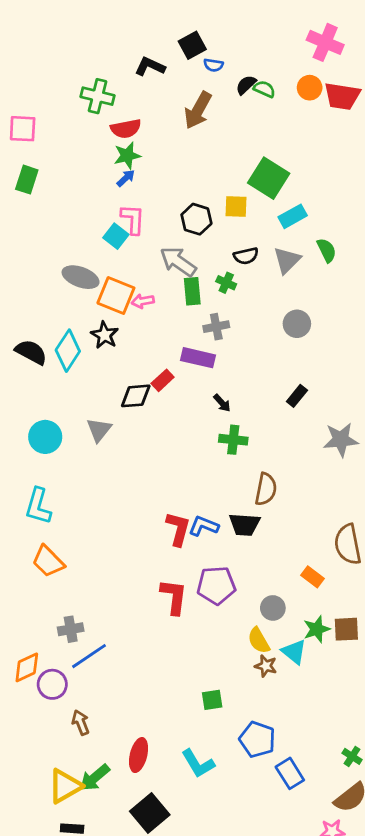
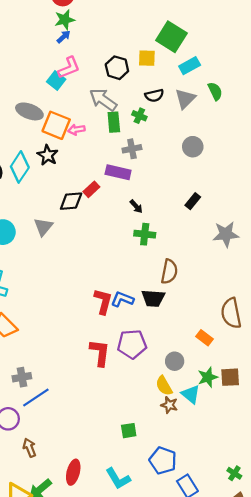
pink L-shape: (133, 219) -> (69, 68), turned 65

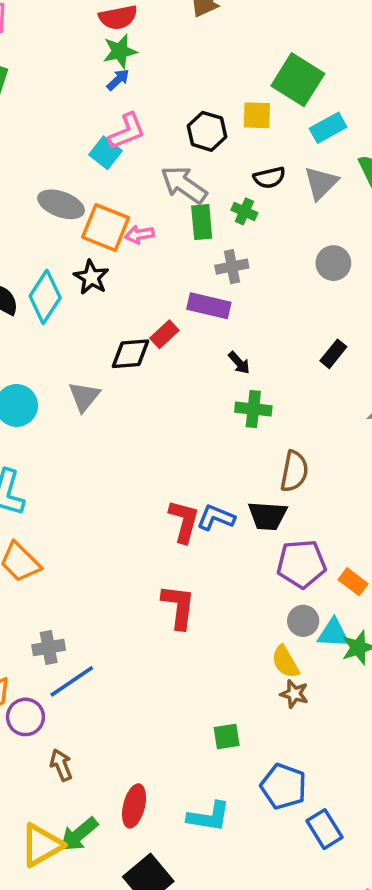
purple pentagon: (132, 344) -> (301, 564), moved
cyan triangle: (191, 394) -> (333, 633), moved, turned -36
cyan L-shape: (118, 479) -> (209, 817), turned -50

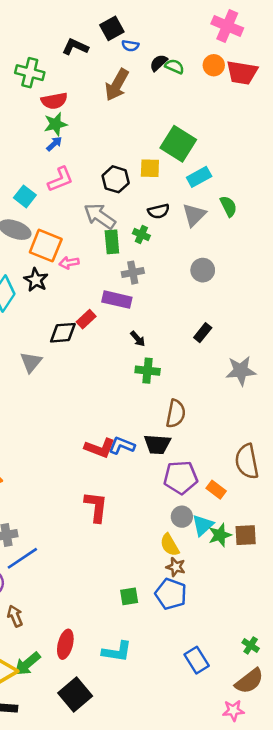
cyan square: (106, 153) -> (25, 196), moved
pink arrow: (139, 235) -> (69, 263), moved
red L-shape: (184, 521) -> (100, 448), turned 96
cyan triangle: (333, 633) -> (203, 525), turned -45
blue pentagon: (284, 786) -> (171, 594), moved

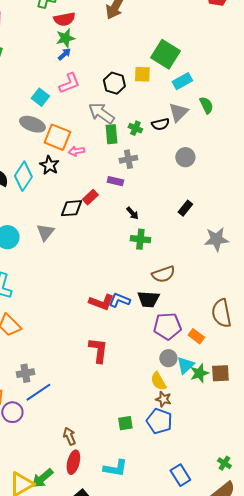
black semicircle: (159, 211) -> (160, 124), moved
purple rectangle: (117, 300) -> (115, 181), size x0.7
brown semicircle: (176, 414) -> (163, 274), turned 60
brown arrow: (15, 616) -> (69, 436), moved

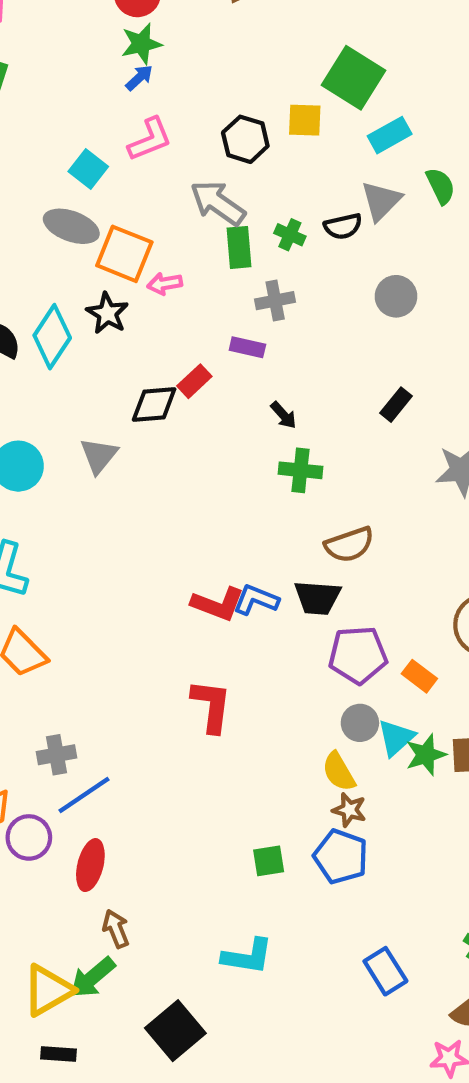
brown arrow: (69, 436) -> (116, 929), moved
red ellipse: (73, 462) -> (90, 865), moved

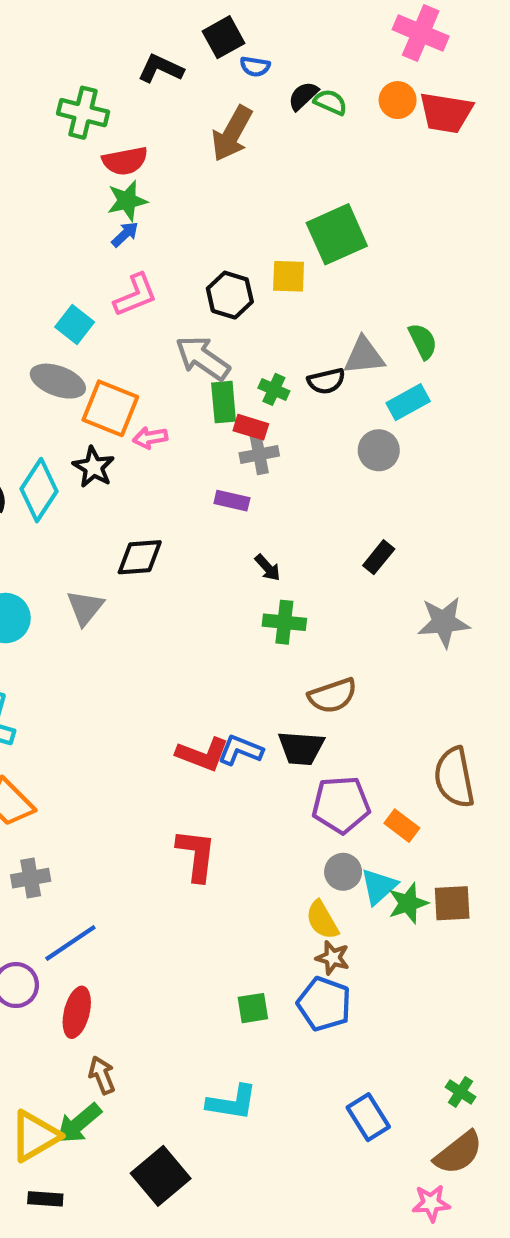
green square: (354, 78) -> (337, 234), turned 34
cyan rectangle: (390, 135) -> (408, 402), moved
gray triangle: (381, 201) -> (364, 356), turned 39
red rectangle: (194, 381) -> (251, 427), moved, turned 60
gray cross: (56, 755) -> (31, 878), moved

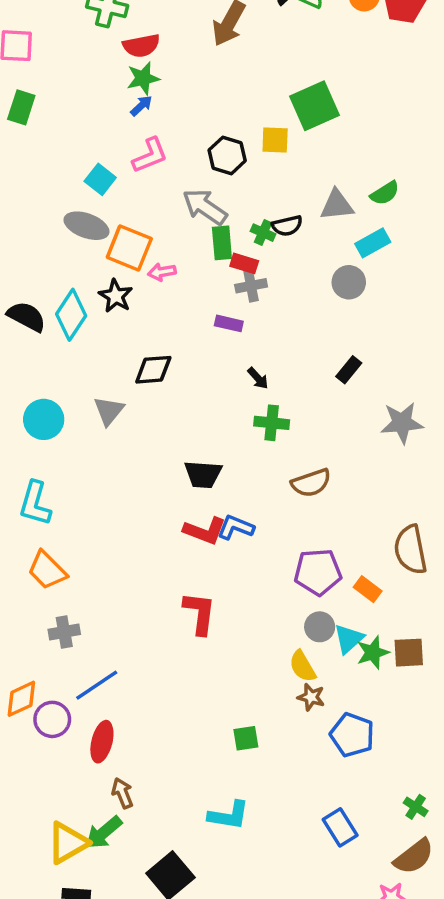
green semicircle: (423, 341) -> (385, 193), turned 84
black semicircle: (326, 381) -> (287, 226), moved
black trapezoid: (301, 748) -> (203, 474), moved
blue pentagon: (324, 1004) -> (352, 735), moved

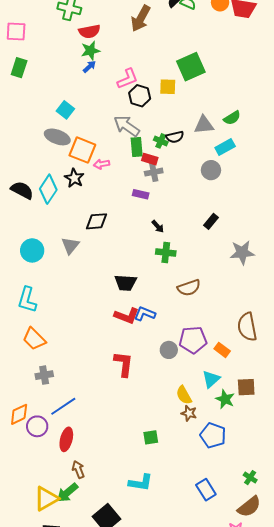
pink L-shape: (150, 155) -> (128, 79), moved
gray circle: (320, 627) -> (169, 350), moved
green star: (373, 653) -> (225, 399), moved, turned -30

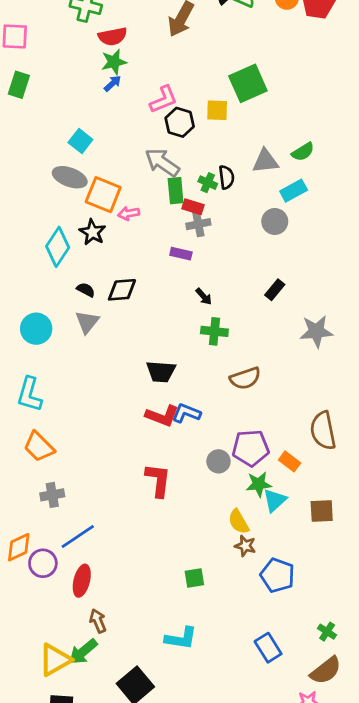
black semicircle: (175, 137) -> (227, 177), turned -84
black semicircle: (22, 190) -> (86, 290), moved, size x0.6
green star: (225, 399) -> (259, 484), moved, turned -30

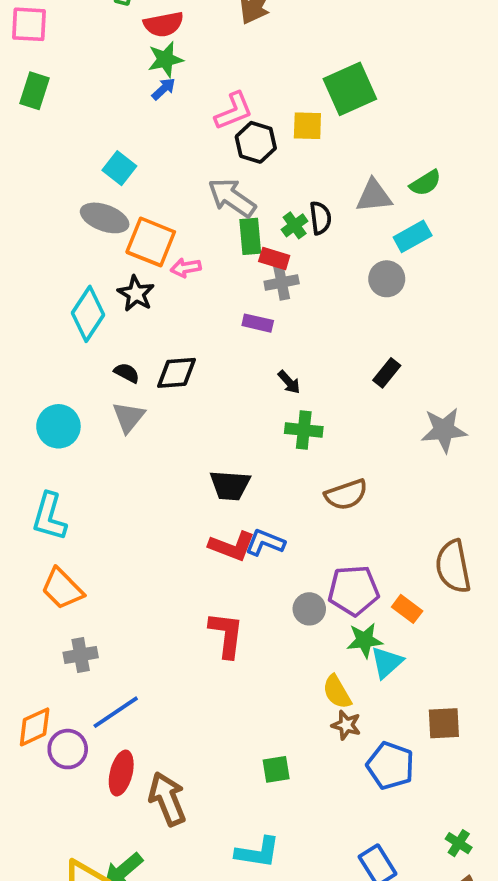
green cross: (208, 183) -> (295, 225), turned 30
brown square: (322, 511) -> (444, 723), moved
brown arrow: (98, 621) -> (167, 799), moved, size x1.6

